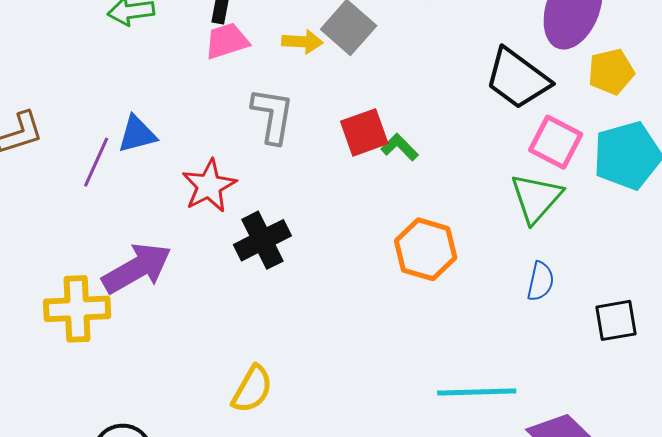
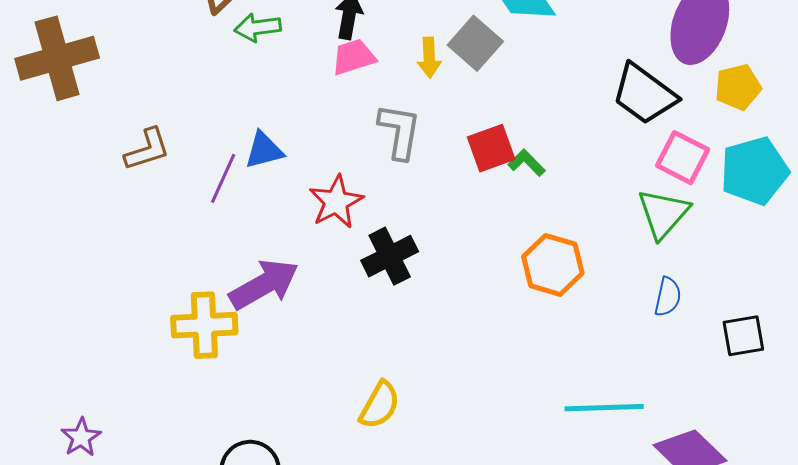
yellow arrow: (302, 42) -> (429, 58), turned 84

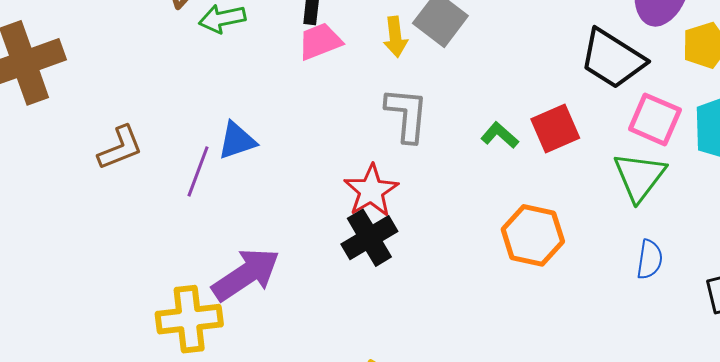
gray L-shape: (400, 131) -> (407, 115), moved
red square: (491, 148) -> (555, 129), moved
red star: (336, 202) -> (371, 191), moved

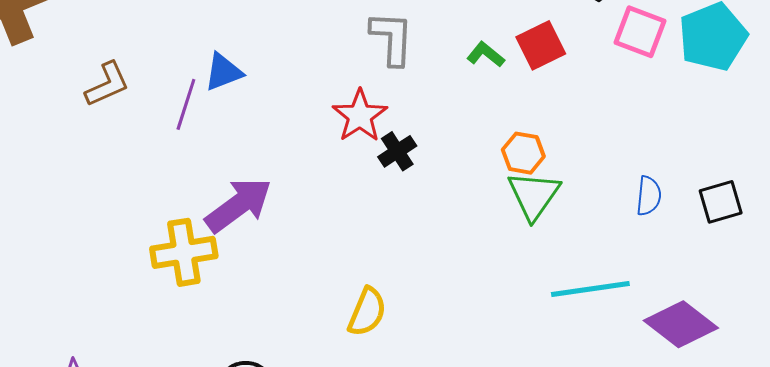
green triangle: (639, 177) -> (534, 195), moved
orange hexagon: (533, 235) -> (523, 153), size x0.7
black cross: (369, 238) -> (397, 151), moved, size x0.7
blue semicircle: (650, 259) -> (649, 196), moved

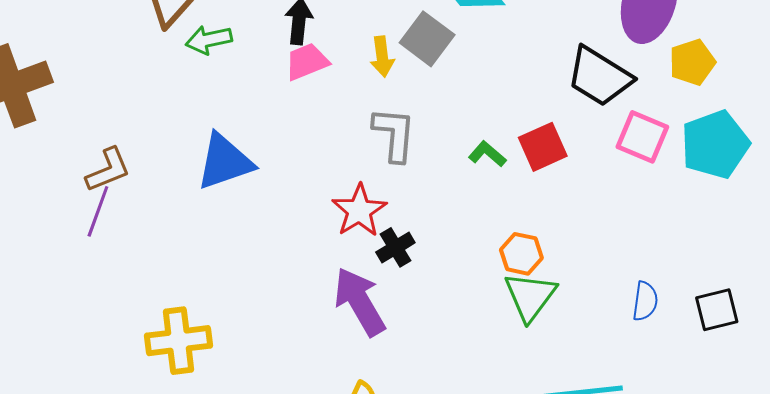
blue triangle: (223, 72) -> (225, 162), size x1.5
purple line: (186, 104) -> (98, 211), moved
purple arrow: (239, 205) -> (360, 302), moved, turned -86

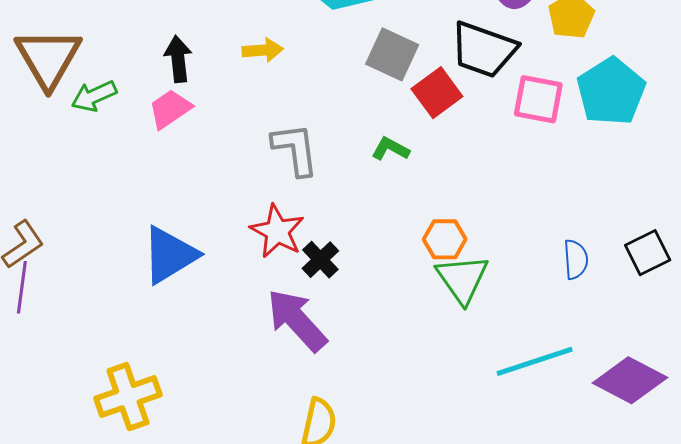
gray square: (427, 39) -> (392, 54), moved
yellow arrow: (382, 57) -> (263, 50), moved, turned -75
pink trapezoid: (307, 62) -> (170, 109), moved
red square: (543, 147) -> (437, 93), moved
blue triangle: (225, 162) -> (170, 255), moved

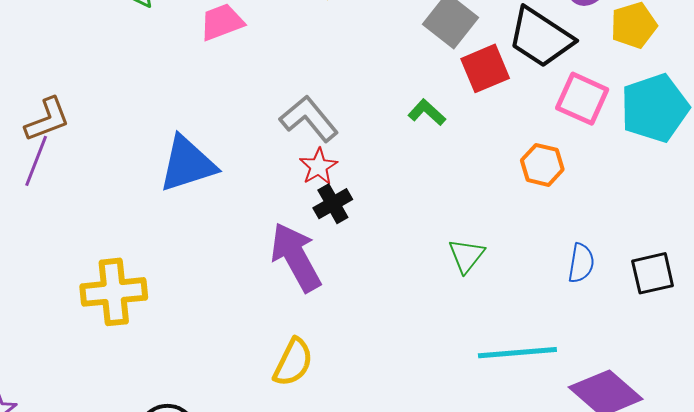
gray L-shape: (295, 149) -> (309, 119), moved, turned -46
red star: (277, 231) -> (319, 167), moved, size x0.7
orange hexagon: (445, 239) -> (542, 165), moved
green triangle: (462, 279) -> (466, 256), size x0.7

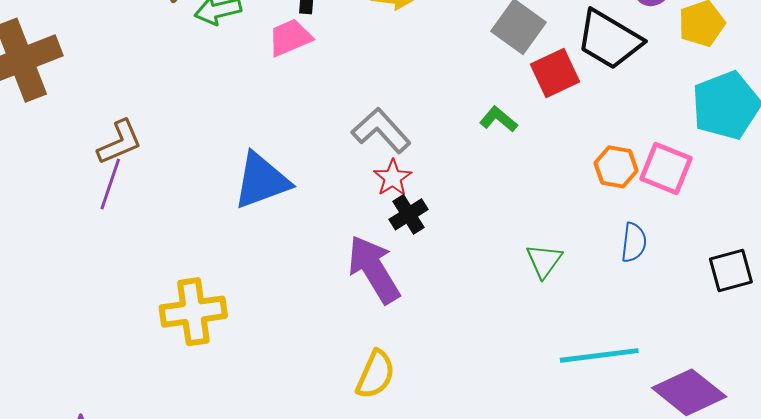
pink square: (582, 99) -> (666, 168), moved
blue semicircle: (581, 263) -> (634, 242), moved

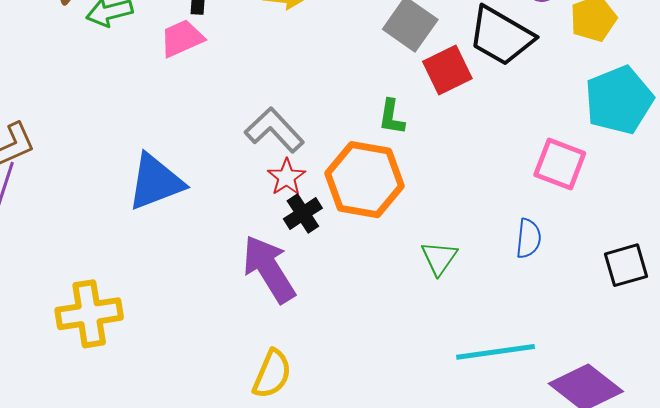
green L-shape: (499, 119) -> (392, 117), turned -120
orange hexagon: (616, 167) -> (364, 180), moved, size x1.8

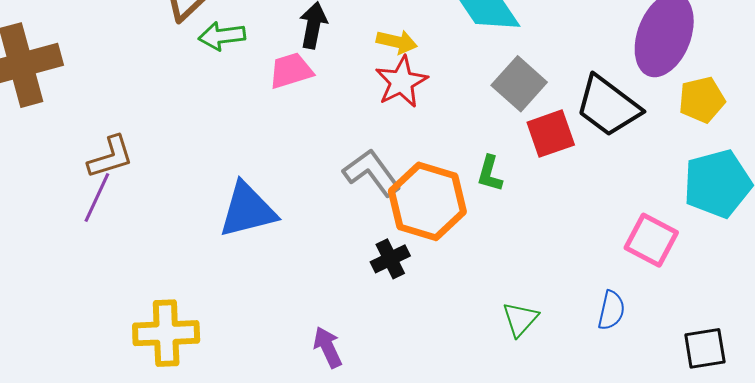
red star: (287, 177) -> (401, 82), moved, size x1.4
orange hexagon: (364, 180) -> (427, 201), moved
purple arrow: (269, 269) -> (328, 347), moved, size x0.6

